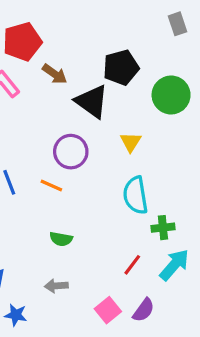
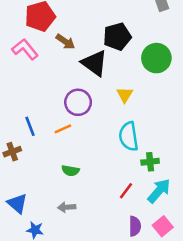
orange line: (51, 186) -> (63, 129), turned -48
pink square: (108, 310) -> (163, 226), moved
purple semicircle: (144, 310) -> (135, 226), turned -36

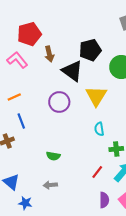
brown arrow: (65, 42) -> (49, 54), turned 42
yellow triangle: (125, 95) -> (96, 96), size x1.6
orange line: (63, 129) -> (14, 97), moved
cyan semicircle: (129, 136) -> (99, 129), size x0.6

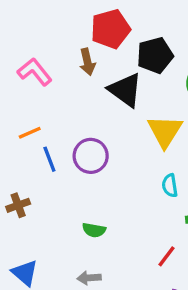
red pentagon: (29, 34) -> (110, 29), moved
purple circle: (59, 102) -> (91, 156), moved
blue line: (21, 121) -> (49, 159), moved

